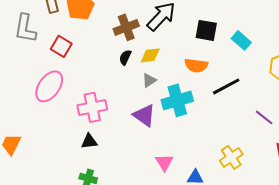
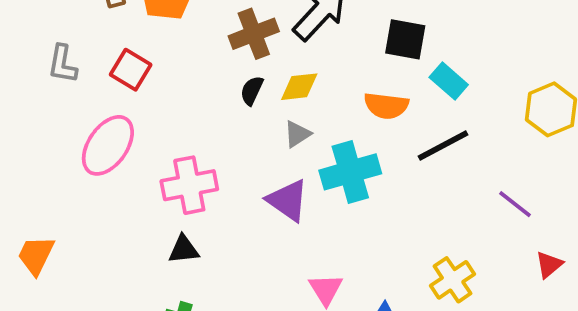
gray L-shape: (25, 28) -> (62, 64), moved, size x0.7
cyan rectangle: (241, 40) -> (449, 81), moved

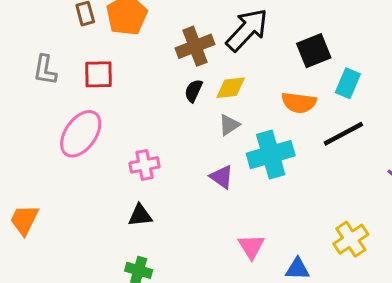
black square: (405, 39) -> (314, 51), turned -32
red square: (131, 70) -> (98, 74), turned -32
cyan rectangle: (449, 81) -> (348, 83), turned 72
pink cross: (189, 185) -> (145, 165), size x0.7
purple triangle: (288, 200) -> (222, 177), size x0.7

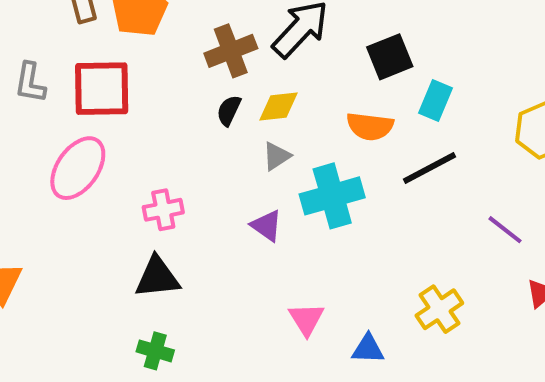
red square: (98, 74) -> (102, 89), size x1.5
black triangle: (140, 215) -> (157, 277), size x1.4

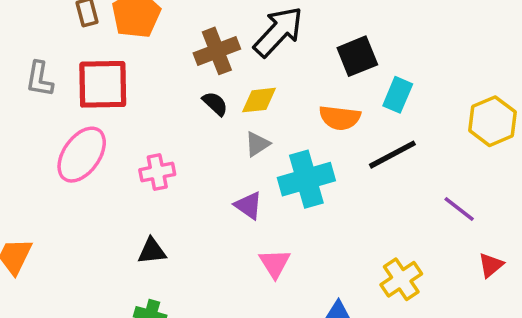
black semicircle: (229, 110) -> (215, 104), turned 108
pink cross: (163, 210) -> (157, 172), moved
black triangle: (157, 277) -> (152, 251), size x0.7
pink triangle: (306, 319) -> (275, 263), moved

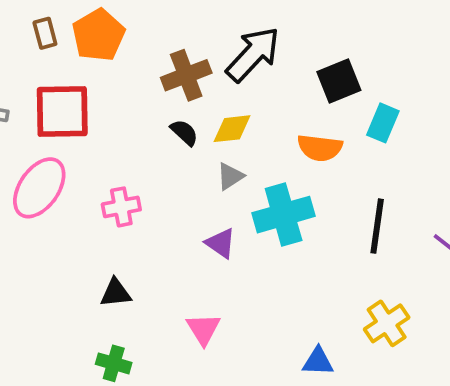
black line: (392, 155) -> (377, 226), moved, turned -54
pink triangle: (275, 263) -> (203, 329), moved

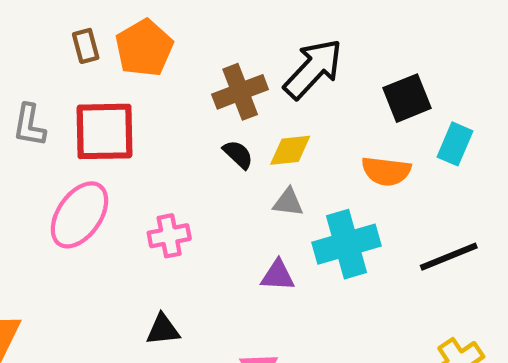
gray triangle: (230, 176) -> (288, 202), turned 40
black line: (377, 226) -> (449, 257), turned 60
purple triangle: (221, 243) -> (278, 275), turned -32

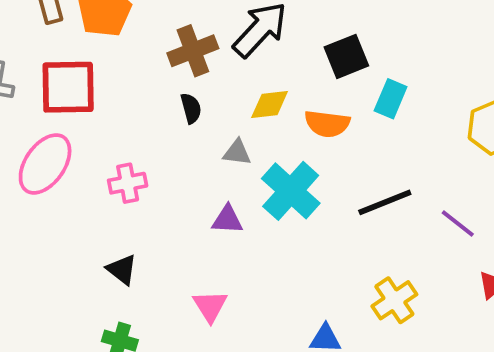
yellow diamond: (290, 150) -> (270, 104), moved
black semicircle: (238, 154) -> (191, 108), turned 32
cyan cross: (347, 244) -> (291, 191), turned -32
black triangle: (163, 330) -> (122, 270), turned 44

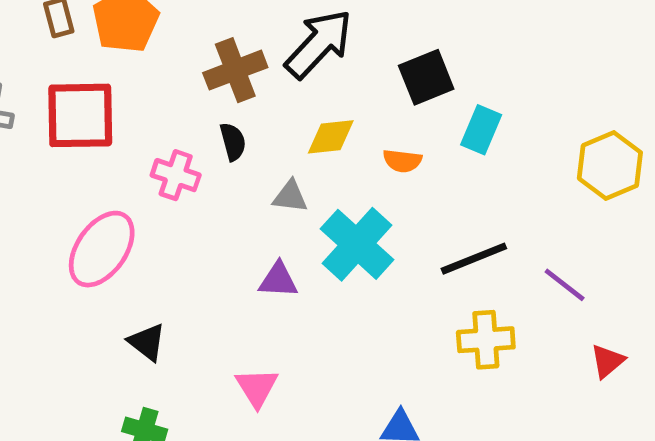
orange semicircle: (327, 124) -> (402, 161), size x0.7
pink ellipse: (45, 164) -> (102, 249), moved
pink cross: (128, 183) -> (176, 175), moved, turned 30
yellow cross: (394, 300) -> (486, 340), moved, turned 30

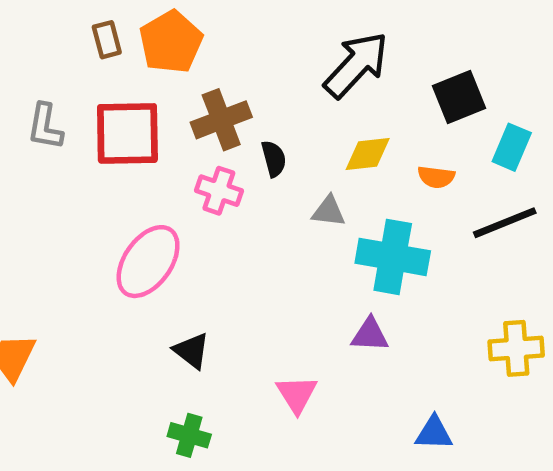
brown cross: (235, 70) -> (221, 120), moved
cyan cross: (357, 244) -> (393, 257), turned -32
black line: (474, 259) -> (505, 223), moved
purple triangle: (278, 280) -> (370, 335), moved

